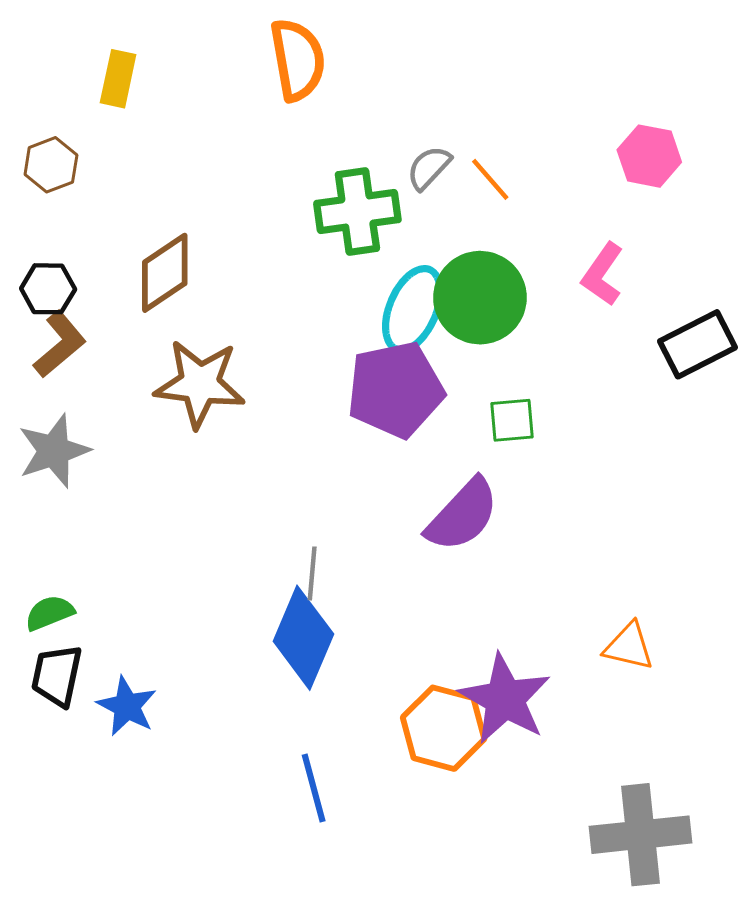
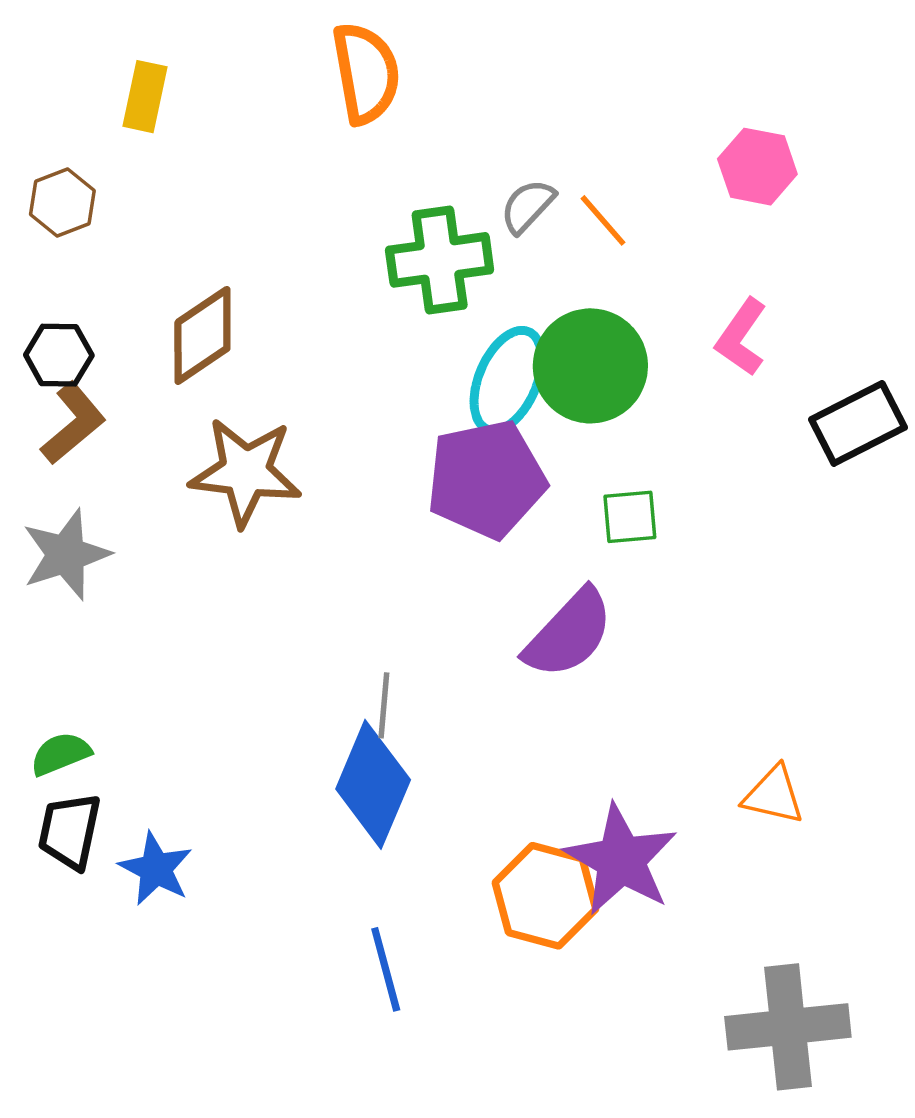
pink hexagon: (649, 156) -> (757, 167), moved

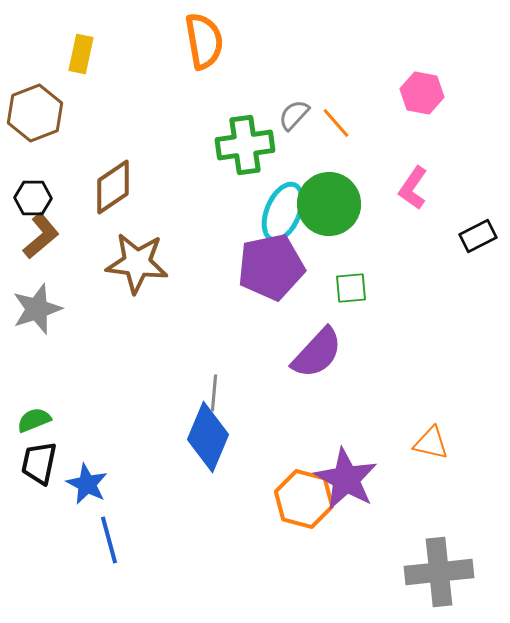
brown hexagon: (62, 202) -> (35, 113), size x1.5
black rectangle: (858, 423) -> (478, 236), size x0.7
blue line: (386, 969) -> (109, 540), moved

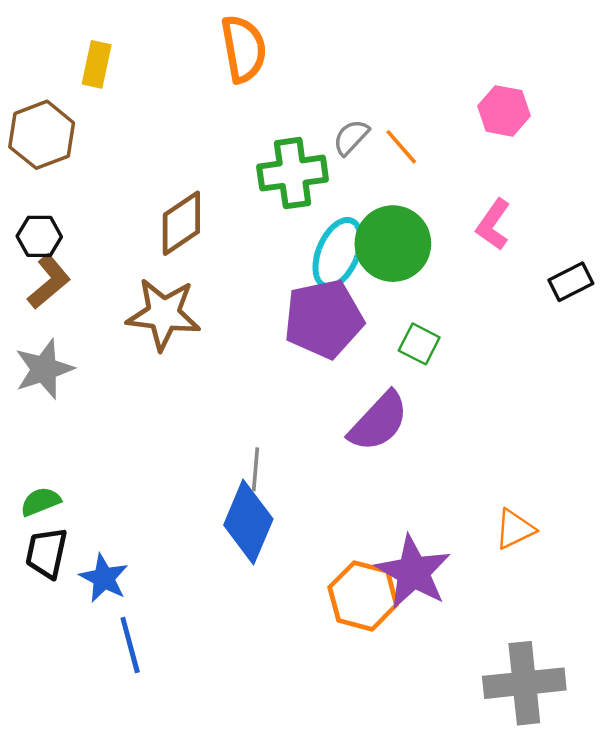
brown diamond: (113, 187) -> (181, 223), moved
green square: (351, 288) -> (419, 344), turned 32
orange triangle: (431, 443) -> (515, 529), turned -39

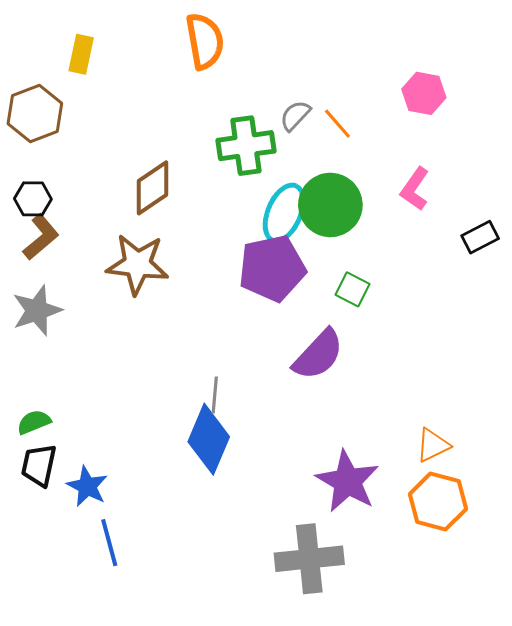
orange hexagon: (363, 596) -> (438, 501), moved
gray cross: (524, 683) -> (309, 559), moved

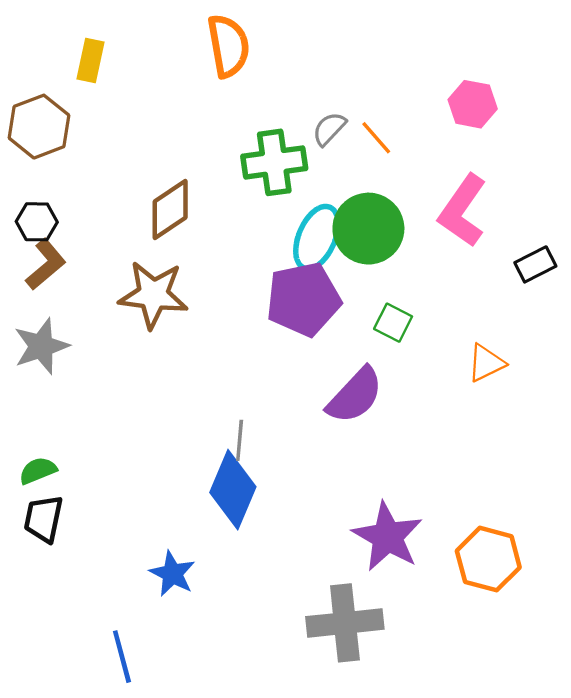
pink L-shape: (415, 189) -> (463, 211), size x1.5
orange triangle: (433, 445) -> (486, 363), moved
blue star: (87, 486) -> (172, 574), moved
blue line: (109, 543) -> (122, 657), moved

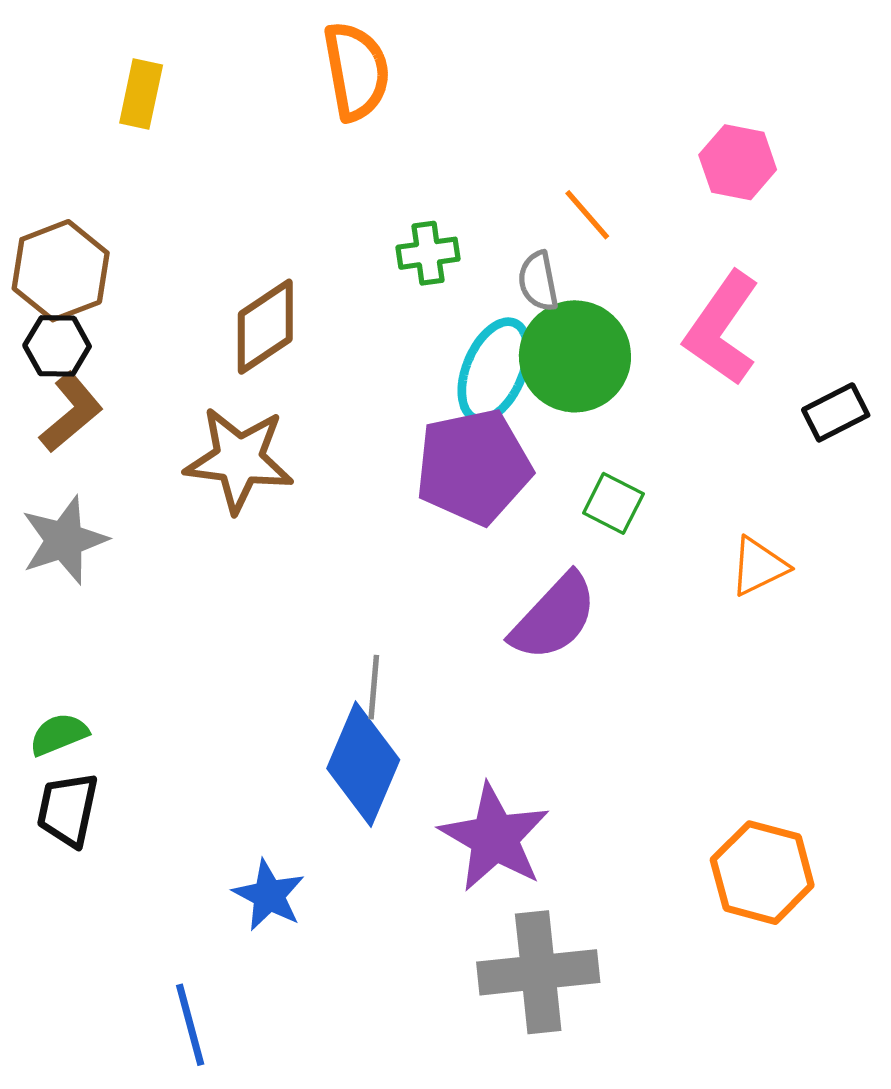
brown hexagon: (39, 127) -> (61, 271), moved
gray semicircle: (329, 129) -> (538, 281), moved, turned -54
green cross: (274, 162) -> (428, 253), size x0.6
purple star: (387, 537) -> (494, 838), moved

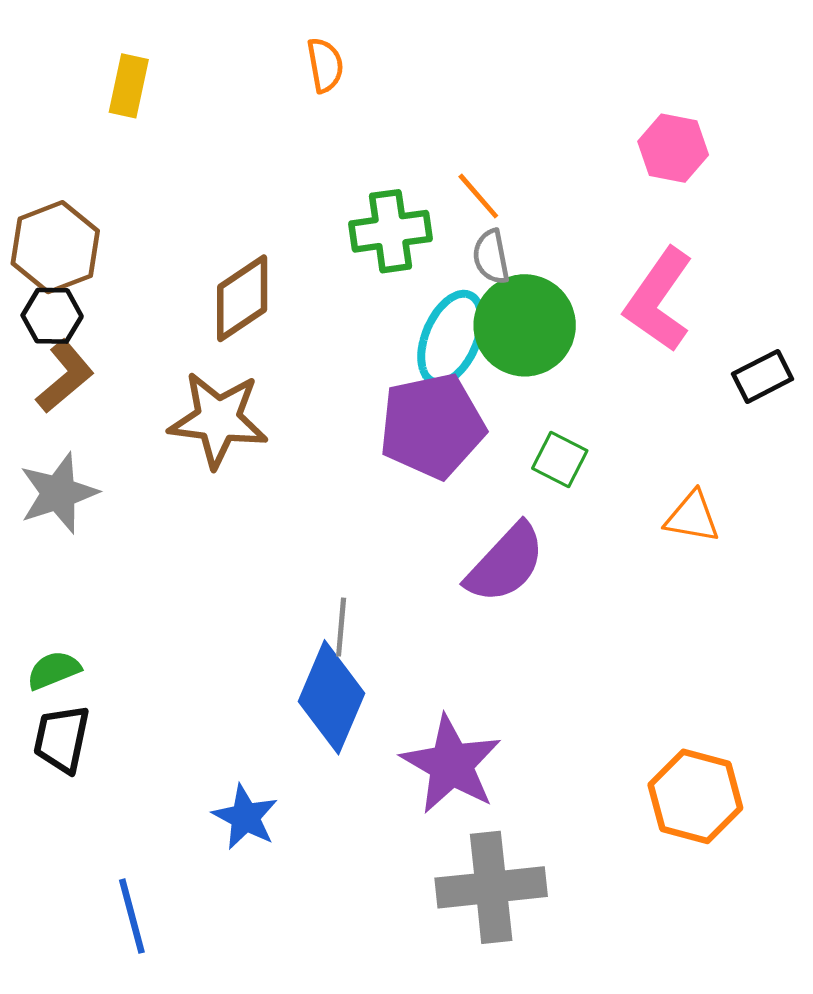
orange semicircle: (356, 71) -> (325, 65), size x0.6
orange line: (587, 215) -> (478, 196), moved
green cross: (428, 253) -> (391, 231), size x1.4
orange triangle: (759, 566) -> (692, 517), turned 36
blue line: (190, 1025) -> (132, 916), moved

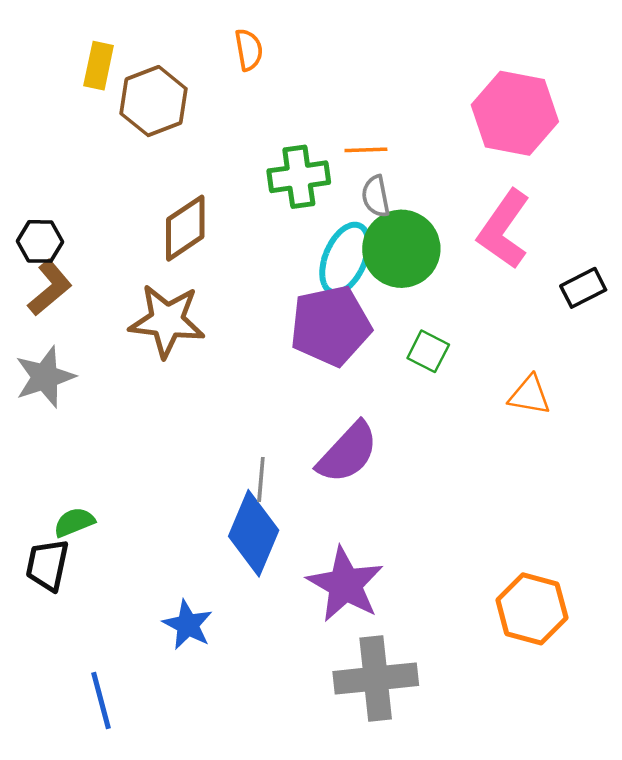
pink hexagon: (673, 148) -> (515, 113), size x1.6
orange line: (478, 196) -> (366, 150), turned -51
brown hexagon: (55, 247) -> (154, 101), moved
purple semicircle: (505, 563) -> (348, 453), moved
green semicircle: (54, 670) -> (74, 522), moved

